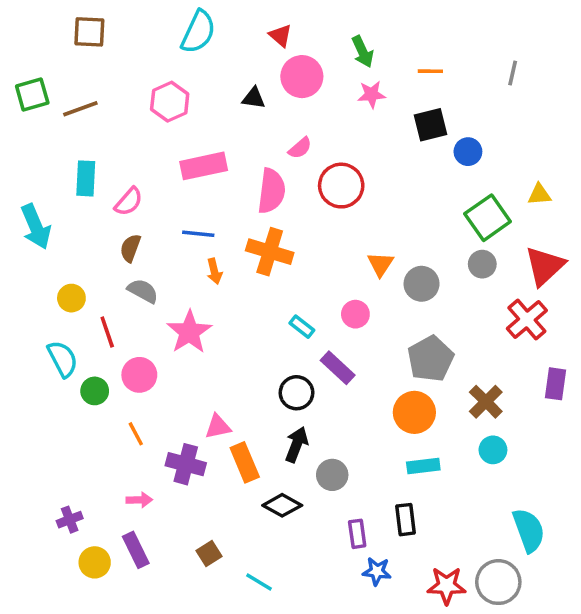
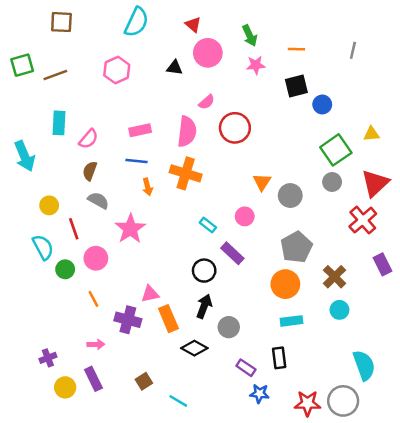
pink rectangle: (204, 166) -> (140, 130), moved, size x0.7
purple rectangle: (555, 384) -> (382, 264), turned -35
purple rectangle: (357, 534) -> (246, 368), turned -48

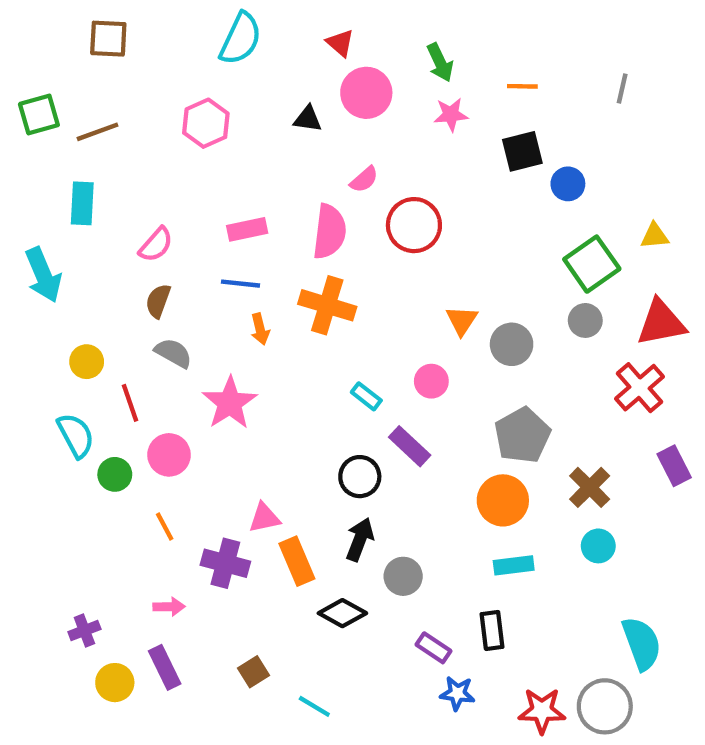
cyan rectangle: (59, 123) -> (82, 203), moved
red triangle: (375, 183) -> (661, 323), turned 32

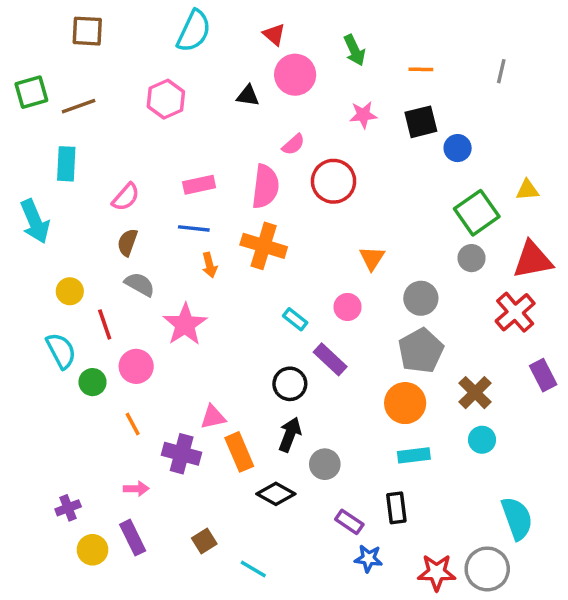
pink star: (451, 115) -> (363, 115), moved
gray circle: (512, 344) -> (421, 298), moved

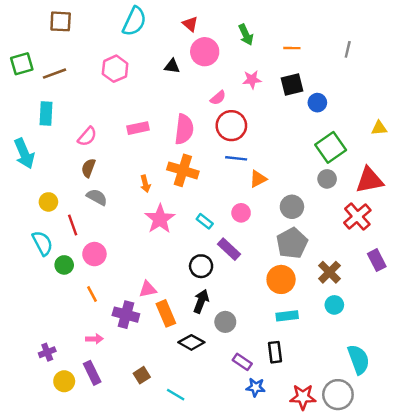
pink semicircle: (293, 145) -> (218, 98), moved
yellow triangle: (527, 190) -> (379, 128), moved
blue line: (194, 228) -> (236, 158), moved
orange triangle: (372, 258) -> (258, 179), turned 30
pink star: (185, 324) -> (160, 219), moved

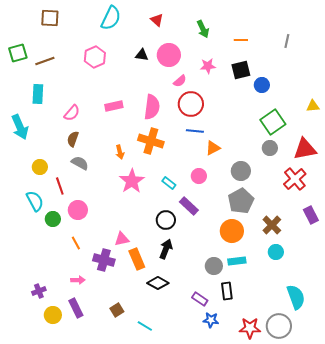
pink circle: (205, 52) -> (169, 55), moved
gray circle: (225, 322) -> (214, 266), moved

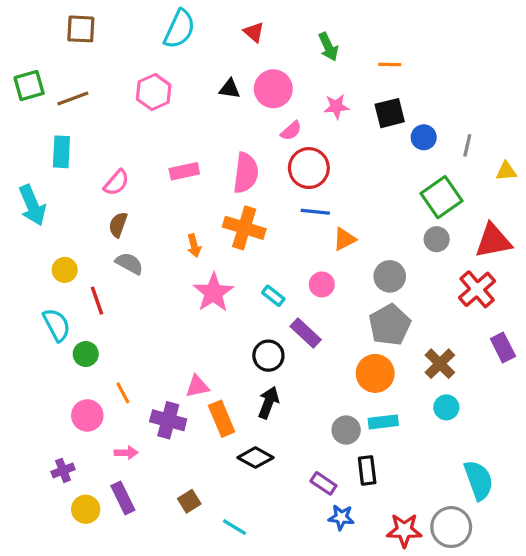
gray line: (287, 41) -> (467, 145), moved
pink circle: (78, 210) -> (87, 415), moved

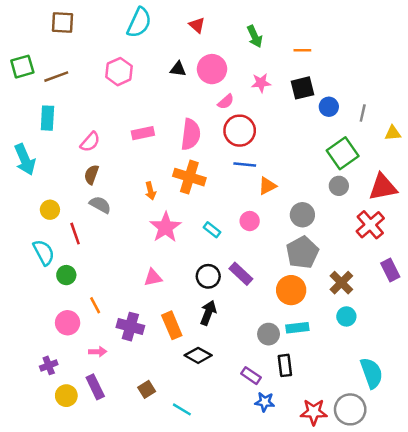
purple rectangle: (306, 333) -> (241, 274), moved
pink triangle: (197, 386) -> (153, 278), moved

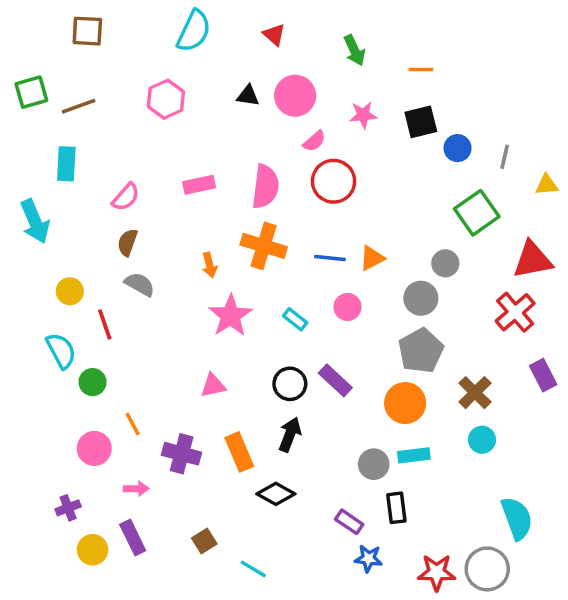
blue line: (245, 165) -> (330, 258), moved
gray circle: (339, 186) -> (445, 263), moved

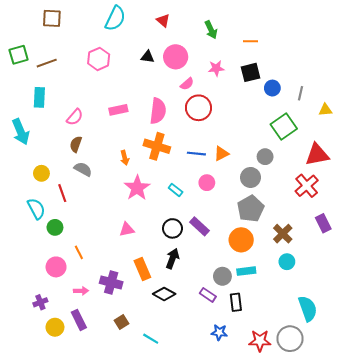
purple cross: (182, 454) -> (111, 282), moved
purple rectangle: (349, 522) -> (208, 295), moved

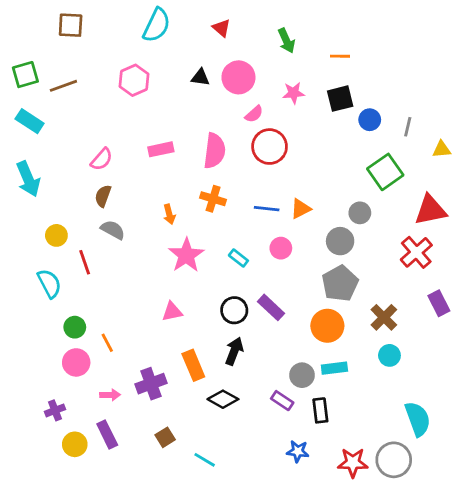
cyan rectangle: (39, 97) -> (30, 121), moved, turned -60
orange cross: (157, 146) -> (213, 199), size x0.7
green circle: (55, 227) -> (75, 327), moved
purple cross: (111, 282) -> (151, 384), turned -35

